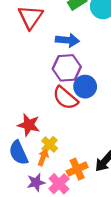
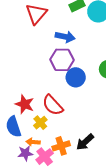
red semicircle: (65, 98) -> (53, 105), moved
orange arrow: (43, 157) -> (33, 142), moved, turned -112

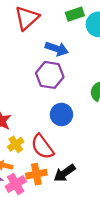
blue circle: (76, 77) -> (61, 114), moved
red semicircle: (53, 105) -> (42, 147), moved

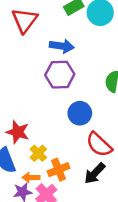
red semicircle: (42, 147) -> (99, 145), moved
orange cross: (36, 174) -> (59, 170), moved

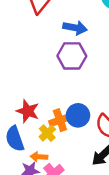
blue circle: (80, 113) -> (78, 115), moved
orange cross: (59, 170) -> (60, 120), moved

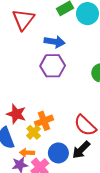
blue circle: (78, 115) -> (58, 153), moved

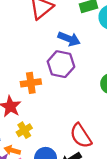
orange cross: (44, 121) -> (31, 83), moved

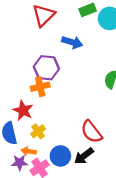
purple hexagon: (61, 64) -> (46, 68), moved

